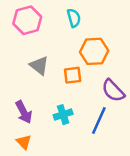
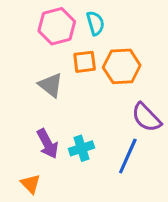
pink hexagon: (27, 20) -> (57, 26), moved
orange square: (73, 75) -> (85, 62), moved
purple arrow: (24, 112) -> (48, 144), moved

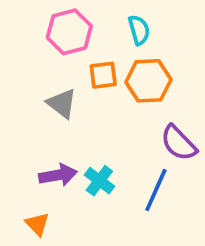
cyan semicircle: (95, 23) -> (139, 30), moved
purple arrow: (48, 144) -> (58, 175), turned -72
cyan cross: (81, 148) -> (99, 181), turned -35

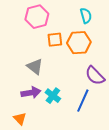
cyan semicircle: (139, 30) -> (86, 16), moved
gray triangle: (62, 103) -> (35, 67), moved

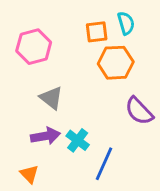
pink hexagon: (37, 17) -> (34, 47), moved
orange square: (55, 40) -> (97, 32), moved
blue line: (83, 101) -> (104, 164), moved

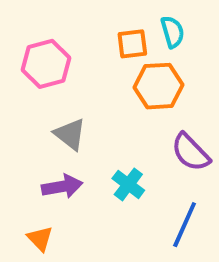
cyan cross: (78, 140) -> (128, 184), moved
blue line: (104, 164) -> (185, 225), moved

